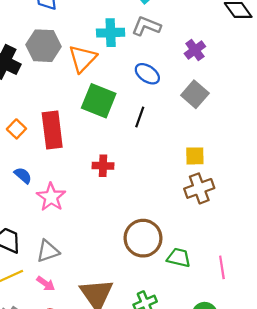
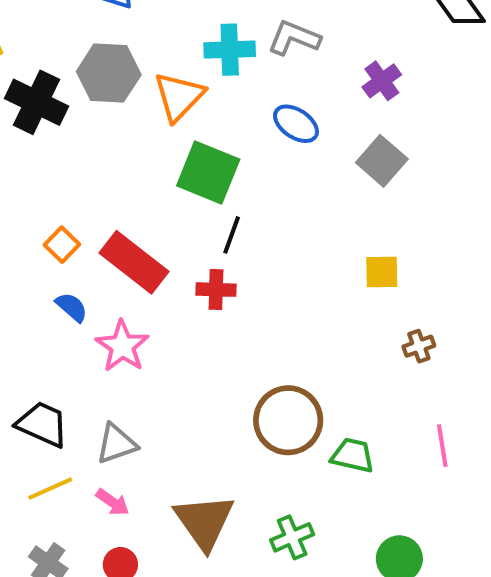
black line: (140, 117) -> (232, 235), moved
orange square: (16, 129) -> (62, 245), moved
red rectangle: (52, 130) -> (134, 262), moved, turned -45
brown cross: (199, 188) -> (419, 346), moved, size x0.6
pink line: (222, 267) -> (442, 446), moved

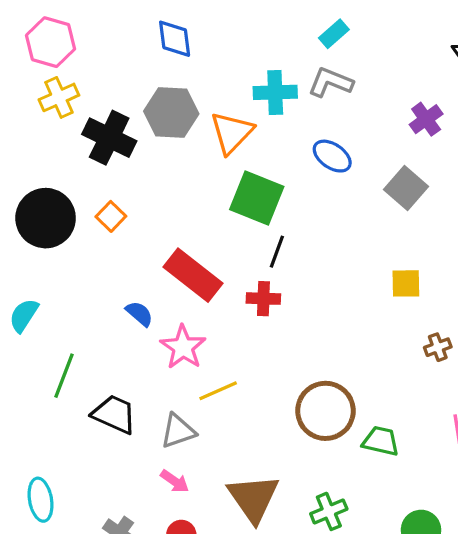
purple cross: (382, 81) -> (426, 119), moved
orange square: (62, 245) -> (111, 216), moved
yellow line: (50, 489) -> (218, 391), moved

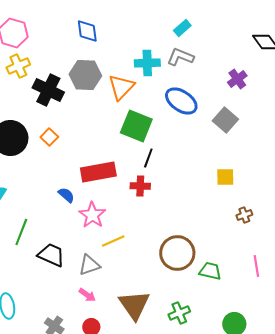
blue ellipse: (332, 156) -> (181, 101), size x1.4
red rectangle: (193, 275) -> (98, 172), turned -48

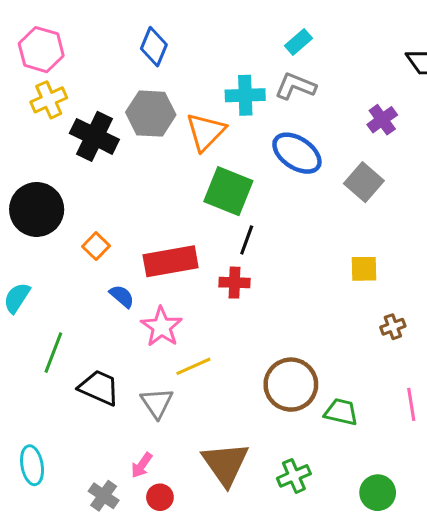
blue diamond: (87, 31) -> (154, 47), turned 30
orange square: (49, 137) -> (96, 246), moved
gray triangle: (89, 265) -> (157, 403), turned -45
pink arrow: (87, 295) -> (142, 465), moved, turned 90

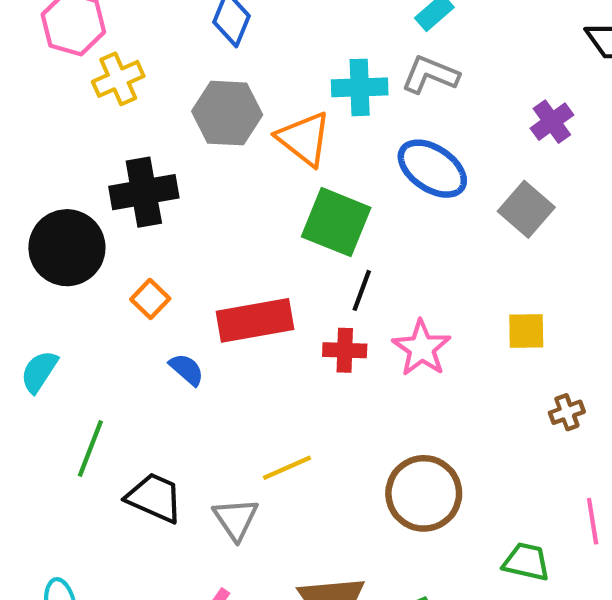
yellow cross: (49, 100) -> (118, 79), moved
orange triangle: (206, 132) -> (304, 139), turned -36
black cross: (94, 136) -> (144, 192), moved, turned -36
pink star: (161, 327) -> (422, 348), moved
green trapezoid: (341, 412) -> (526, 562), moved

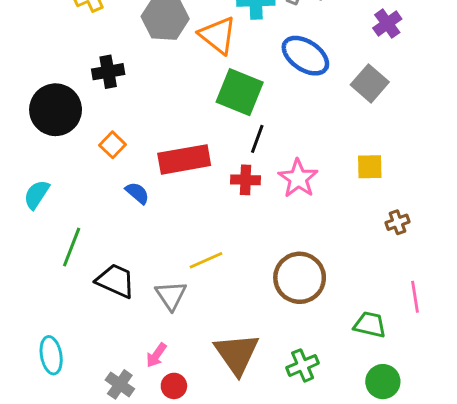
black cross: (144, 192) -> (108, 72), size x0.7

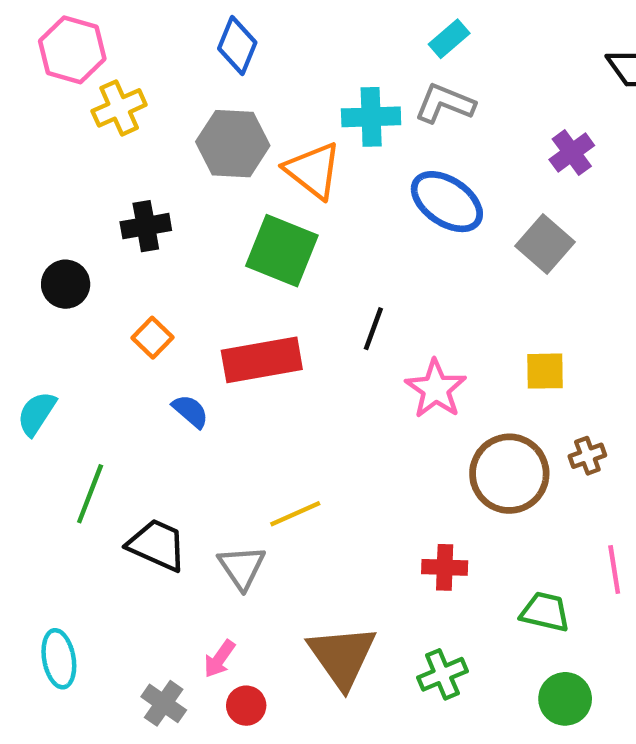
green square: (240, 92) -> (282, 251), moved
black circle: (56, 110) -> (66, 284), size x0.6
red cross: (246, 180) -> (445, 567), moved
brown circle: (300, 278) -> (509, 474), moved

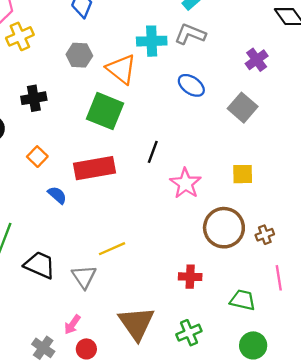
gray hexagon: (233, 144) -> (79, 55), size x0.7
blue ellipse: (447, 202) -> (191, 85), size x0.7
brown cross: (587, 456) -> (265, 235), moved

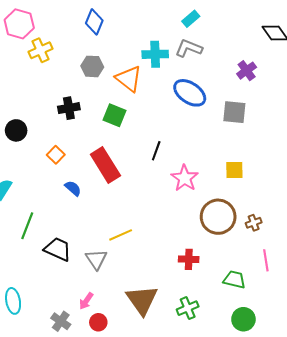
blue ellipse: (191, 85) -> (190, 93), size x1.4
black cross: (34, 98) -> (69, 108), moved
gray square: (243, 108) -> (234, 112), turned -35
green square: (105, 111) -> (115, 115), size x0.7
red rectangle: (95, 168) -> (105, 165), turned 68

